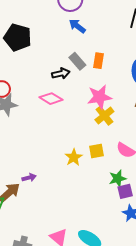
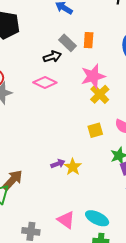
yellow star: (74, 157) -> (73, 167), moved
purple arrow: (29, 178) -> (58, 164), moved

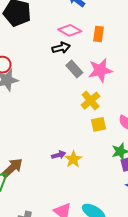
gray rectangle: (68, 43) -> (74, 69), moved
pink diamond: (45, 83) -> (70, 30), moved
yellow cross: (100, 94) -> (91, 101), moved

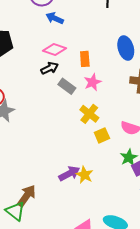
orange rectangle: (99, 34) -> (85, 59), moved
pink star: (100, 70) -> (93, 82), size x0.7
purple arrow: (59, 155) -> (69, 174), size x1.5

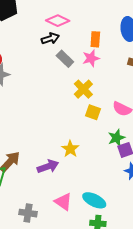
orange rectangle: (85, 59) -> (95, 39), moved
yellow square: (102, 135) -> (93, 112), turned 35
purple arrow: (69, 174) -> (48, 166), moved

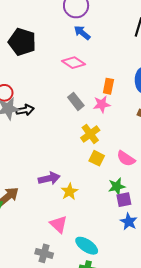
black arrow: (50, 38) -> (25, 110), moved
purple arrow: (48, 166) -> (49, 178), moved
pink triangle: (63, 202) -> (58, 224), moved
gray cross: (28, 213) -> (44, 253), moved

